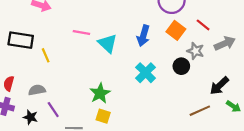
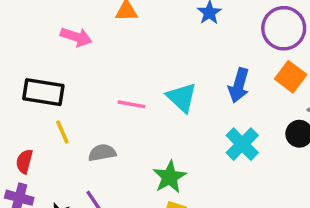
pink line: (81, 33) -> (132, 104), moved
yellow line: (46, 55) -> (62, 132), moved
gray semicircle: (37, 90) -> (102, 153), moved

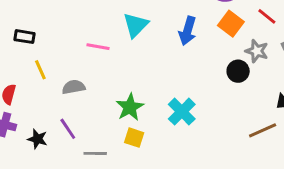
black rectangle: (43, 92) -> (25, 37), size x0.6
cyan triangle: (182, 97) -> (136, 25), moved, turned 32
cyan cross: (242, 144) -> (182, 112), moved

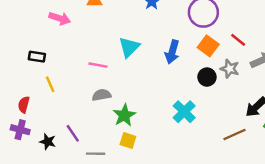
black circle: (238, 71) -> (207, 77), moved
gray semicircle: (74, 87) -> (102, 95), moved
cyan cross: (182, 112) -> (184, 112), moved

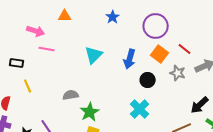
pink line: (98, 65) -> (47, 49), moved
black circle: (207, 77) -> (148, 80), moved

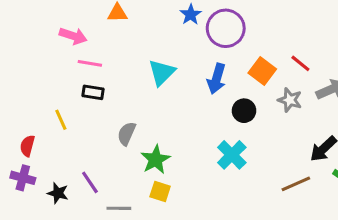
purple circle: (156, 26) -> (226, 28), moved
black rectangle: (17, 63) -> (93, 92), moved
gray semicircle: (71, 95) -> (127, 134), turned -56

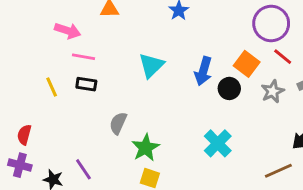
purple circle: (226, 28) -> (271, 24), moved
gray star: (290, 100) -> (273, 91), turned 30
black circle: (244, 111) -> (229, 88), moved
yellow line: (61, 120) -> (52, 87), moved

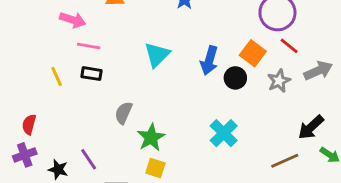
purple cross: (20, 165) -> (25, 155), turned -35

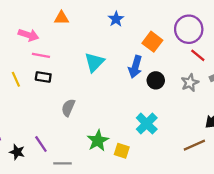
orange square: (253, 53) -> (152, 42), moved
green star: (151, 137) -> (98, 141), moved
yellow square: (155, 168) -> (122, 151), moved

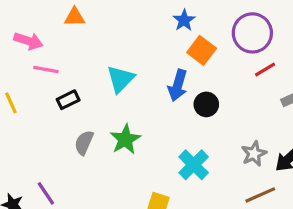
blue star: (116, 19) -> (184, 20), moved
red line: (198, 55) -> (265, 69), turned -70
black rectangle: (43, 77) -> (68, 100), moved, turned -35
gray star: (190, 83) -> (254, 154), moved
green star: (98, 141) -> (125, 139), moved

